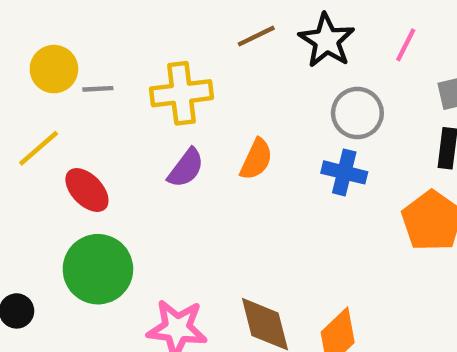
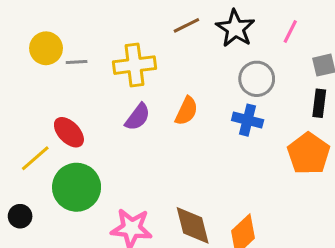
yellow line: (39, 148) -> (35, 158), moved

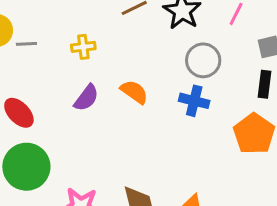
yellow cross: (135, 65) -> (83, 47), size x0.6
orange semicircle: (186, 111) -> (134, 92), turned -80

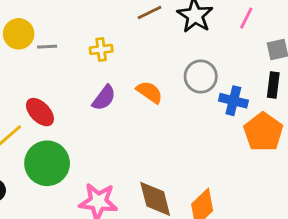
gray circle: (203, 60) -> (201, 77), moved
blue cross: (194, 101) -> (233, 101), moved

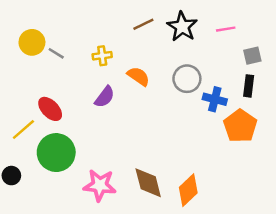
pink line: (246, 18) -> (226, 29), turned 54
gray line: (47, 47) -> (56, 53), turned 35
orange semicircle: (149, 92) -> (139, 76), moved

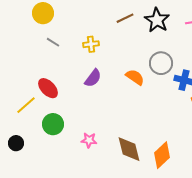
yellow circle: (32, 42) -> (43, 13), moved
orange semicircle: (139, 76) -> (135, 77), moved
green circle: (56, 153) -> (53, 124), size x0.7
pink star: (100, 185) -> (89, 140), moved, size x0.6

